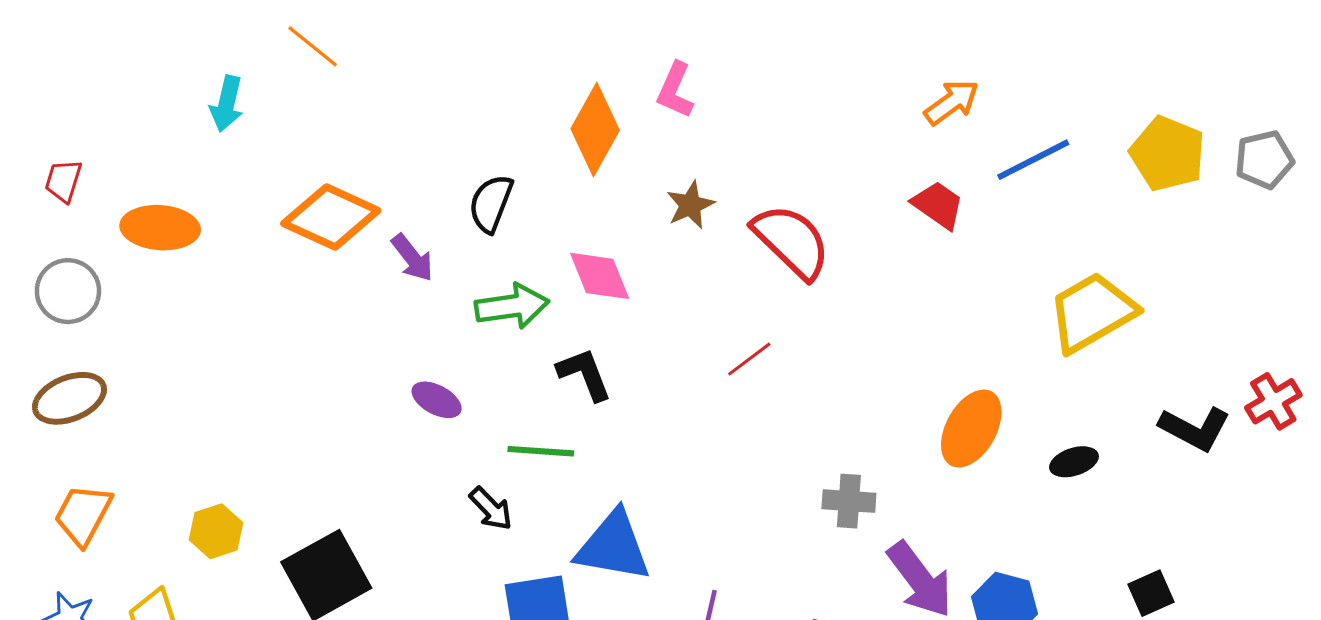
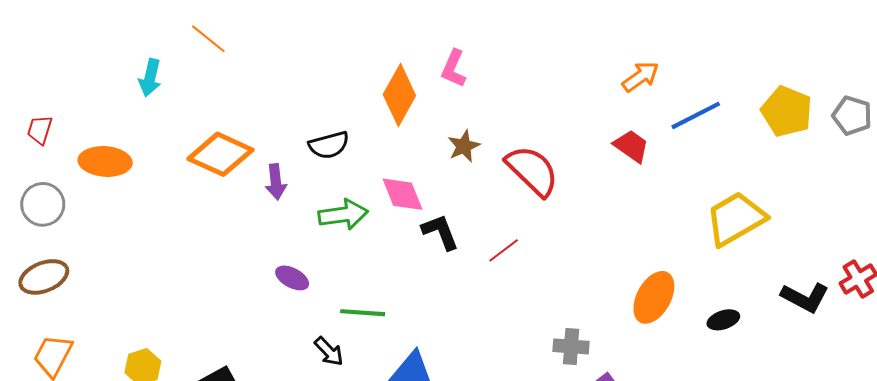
gray pentagon: (1264, 160) -> (852, 115), turned 30
black semicircle: (491, 203) -> (329, 145), turned -126
purple arrow: (412, 258) -> (276, 182), turned 32
black L-shape: (585, 374) -> (440, 232), moved

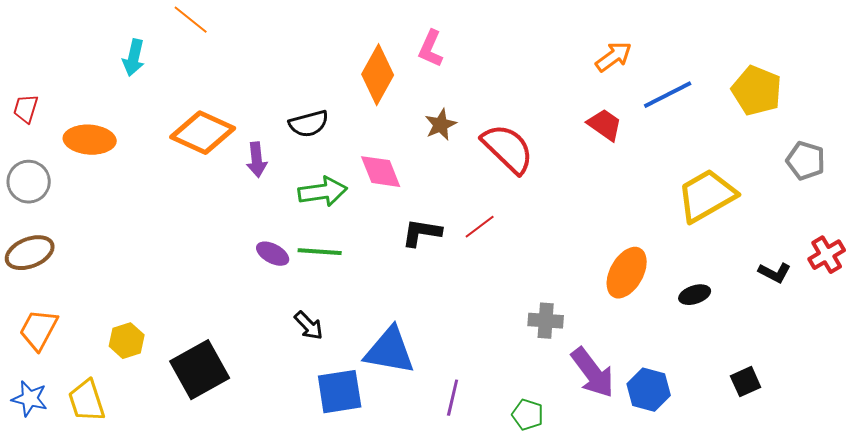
gray pentagon: (852, 115) -> (806, 161), moved
black L-shape: (440, 232) -> (422, 233), moved, turned -60
black L-shape: (805, 297) -> (775, 273), size x0.7
green line: (363, 313) -> (320, 252), moved

